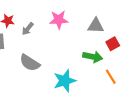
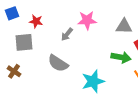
gray arrow: (28, 29) -> (67, 34), moved

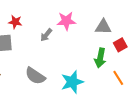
green arrow: (121, 57) -> (100, 58), turned 90
gray semicircle: (58, 63) -> (35, 76), moved

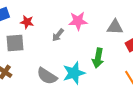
green arrow: (100, 58) -> (98, 58), moved
cyan star: (72, 82) -> (74, 73), moved

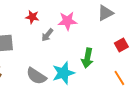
red star: (27, 22) -> (32, 17), moved
gray triangle: (115, 27) -> (105, 13), moved, turned -30

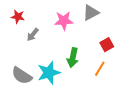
pink star: (67, 21) -> (64, 21), moved
orange line: (119, 78) -> (100, 69), moved, turned 63

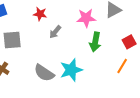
green arrow: (73, 58) -> (95, 42), moved

